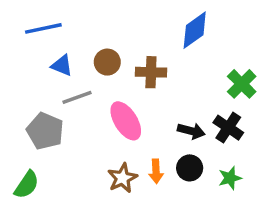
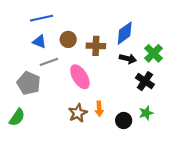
blue line: (43, 28) -> (42, 18), moved
blue diamond: (195, 30) -> (125, 33), moved
black arrow: (191, 131) -> (128, 59), moved
black circle: (190, 168) -> (124, 120), moved

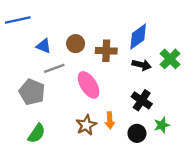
blue line: (42, 18) -> (18, 20), moved
black cross: (145, 81) -> (142, 100), moved
green semicircle: (17, 117) -> (37, 133), moved

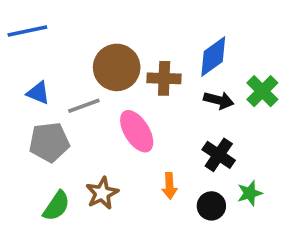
brown circle: (76, 44) -> (117, 67), size x1.6
blue triangle: (44, 46) -> (38, 93), moved
gray pentagon: (32, 92) -> (49, 142), turned -30
brown star: (86, 125) -> (102, 193), moved

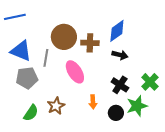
green cross: (262, 91) -> (150, 82), moved
blue triangle: (38, 93) -> (21, 51), size x1.6
gray line: (84, 106) -> (46, 58), turned -60
green star: (250, 193) -> (137, 106), size x1.5

